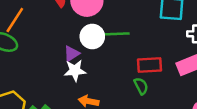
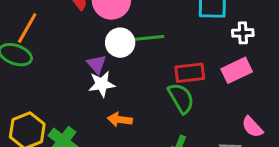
purple triangle: (71, 54) -> (97, 64), turned -36
green semicircle: (141, 86) -> (181, 98), size x1.5

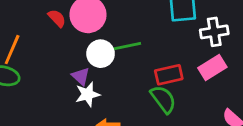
white cross: (243, 33) -> (214, 32), size x1.4

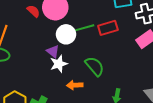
red rectangle: (169, 75) -> (108, 28), moved
green semicircle: (163, 99) -> (95, 66), moved

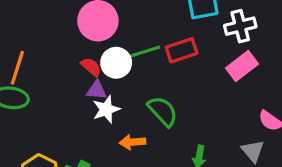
red semicircle: (33, 11) -> (91, 67), moved
purple triangle: (53, 51) -> (97, 90), turned -32

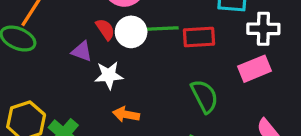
purple triangle: (97, 90) -> (82, 51), moved
green semicircle: (163, 111) -> (204, 96), moved

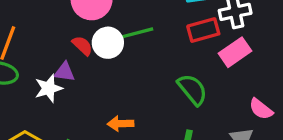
red rectangle: (199, 37) -> (203, 30), moved
white star: (109, 75) -> (49, 88), moved

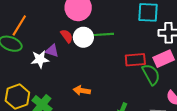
red rectangle: (203, 30) -> (135, 60), moved
green semicircle: (192, 89) -> (151, 74), moved

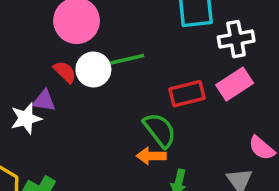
green semicircle: (151, 74) -> (160, 130), moved
orange arrow: (82, 91) -> (151, 156), moved

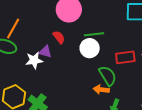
white circle: (93, 69) -> (90, 48), moved

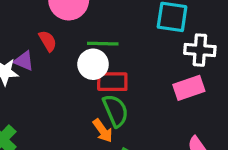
red rectangle: (125, 57) -> (112, 82), moved
orange arrow: (101, 90) -> (103, 131), turned -140

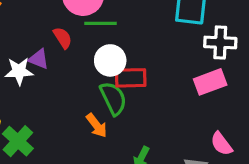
green line: (103, 44) -> (100, 23), moved
green semicircle: (116, 111) -> (113, 98), moved
orange arrow: (103, 131) -> (97, 126), moved

